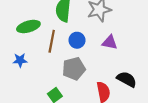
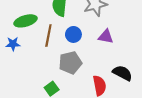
blue star: (20, 60) -> (13, 44), moved

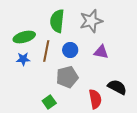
blue star: (13, 44) -> (23, 59), moved

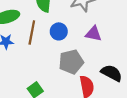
gray pentagon: (67, 77) -> (71, 62), moved

